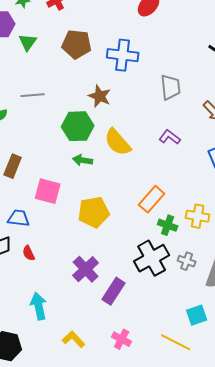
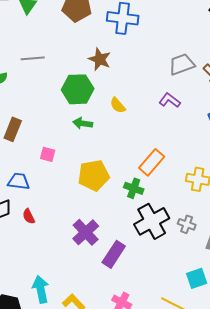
gray trapezoid: (171, 87) -> (182, 64), moved, turned -104
yellow semicircle: (118, 142) -> (118, 105), size x0.6
pink square: (48, 191) -> (48, 154), size x0.6
green cross: (168, 225) -> (134, 188), moved
cyan arrow: (39, 306) -> (41, 289), moved

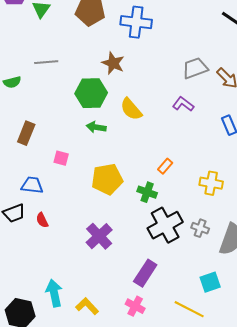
yellow semicircle: (118, 105) -> (131, 109), size x1.4
orange rectangle: (152, 162) -> (165, 166), size x0.6
purple rectangle: (114, 254) -> (145, 273), moved

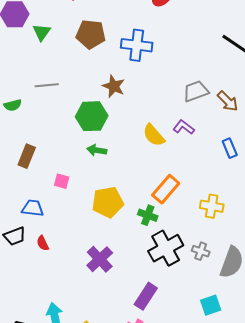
yellow semicircle: (131, 109) -> (154, 135), moved
orange rectangle: (165, 166) -> (166, 189), size x1.8

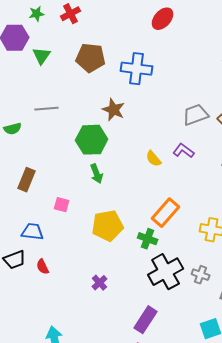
yellow semicircle: (154, 135) -> (154, 159), size x0.7
green arrow: (97, 150) -> (97, 174), turned -120
purple cross: (100, 259) -> (100, 283), size x0.6

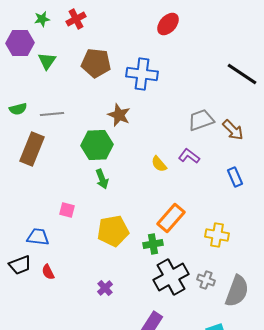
green semicircle: (13, 129) -> (18, 109), moved
brown rectangle: (27, 180) -> (32, 149), moved, size x1.4
green cross: (148, 239) -> (153, 244), turned -30

